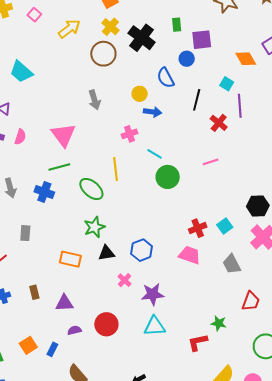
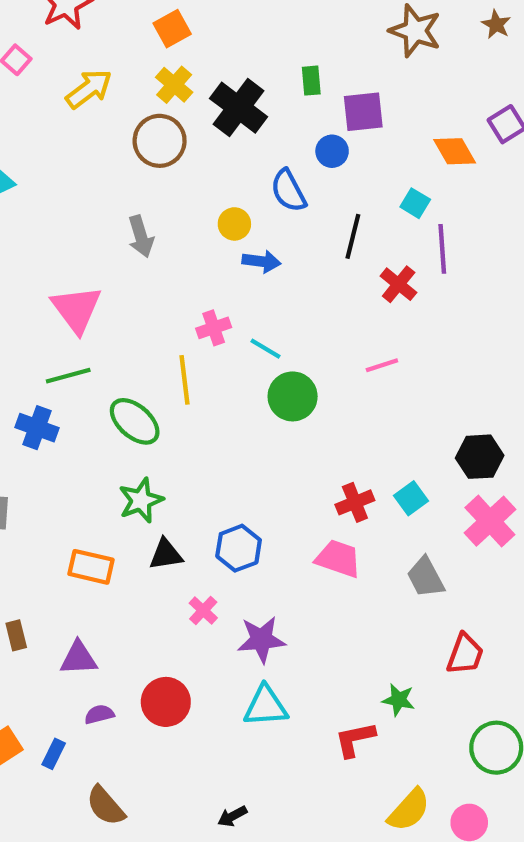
pink cross: (130, 134) -> (214, 328), moved

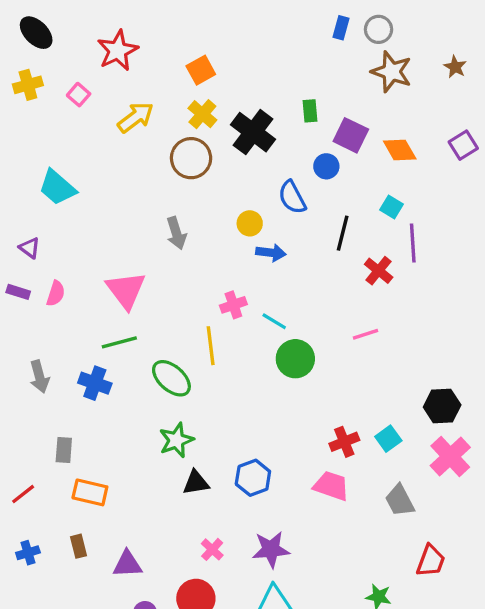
purple square: (363, 112) -> (351, 135), turned 32
orange diamond: (455, 151) -> (400, 150), moved
orange rectangle: (91, 567) -> (90, 492), moved
pink cross: (203, 610) -> (212, 549), moved

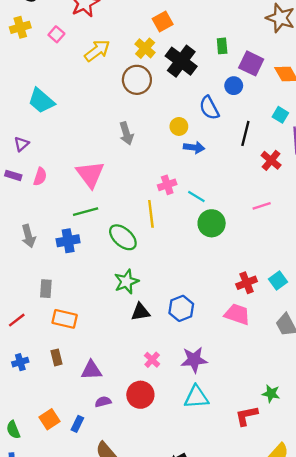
orange square: (201, 70) -> (163, 21), moved
purple triangle: (30, 248) -> (21, 144), turned 42
blue cross: (95, 383) -> (68, 241), turned -30

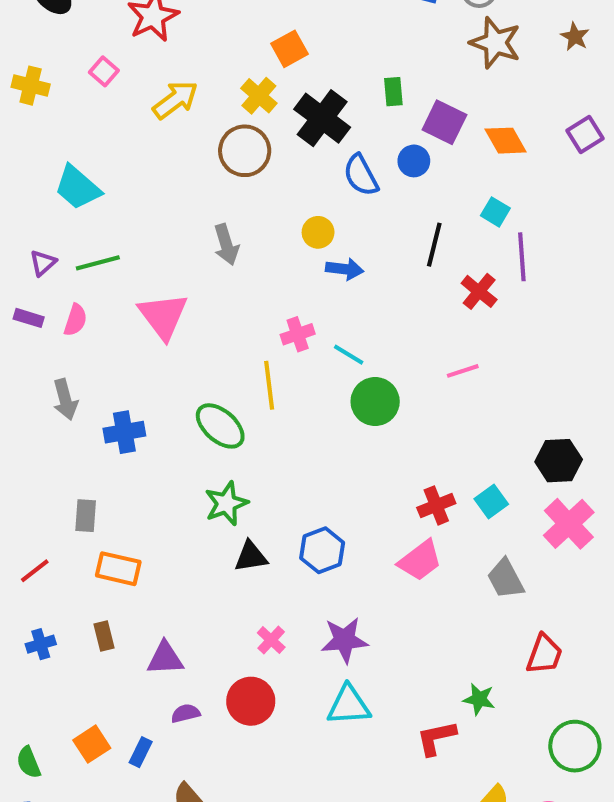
yellow cross: (20, 27) -> (31, 86), moved, turned 30
blue semicircle: (209, 108) -> (361, 175), moved
green line: (86, 212) -> (98, 263), moved
gray arrow: (28, 236) -> (65, 399), moved
pink trapezoid: (237, 314) -> (420, 561), turned 124

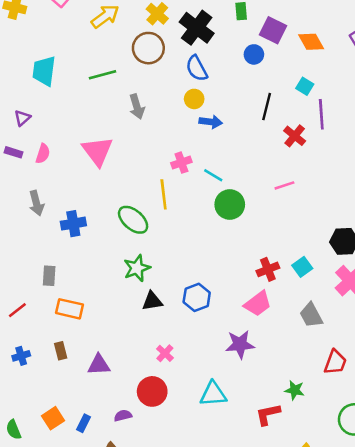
blue semicircle: (361, 175) -> (197, 68), moved
cyan trapezoid: (77, 187) -> (44, 71), turned 56
green line: (98, 263) -> (103, 75), moved
purple star: (345, 640) -> (240, 344), moved
purple semicircle: (186, 713) -> (123, 416), moved

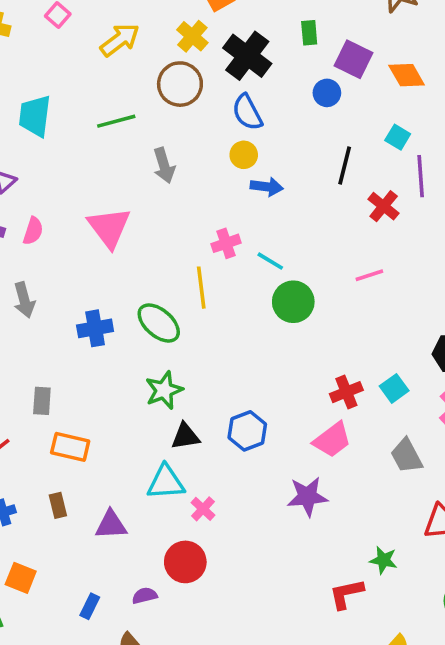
blue cross: (73, 224) -> (95, 328), moved
cyan triangle: (213, 394) -> (166, 482), moved
orange square: (53, 418) -> (21, 578), moved, turned -35

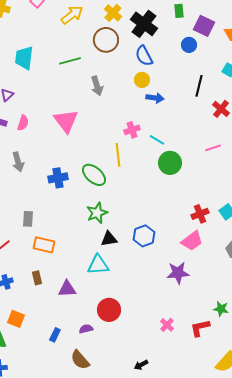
pink cross: (203, 509) -> (167, 325), moved

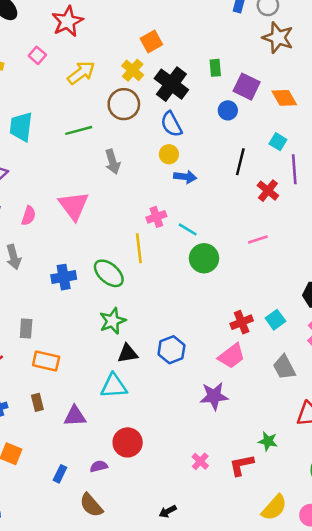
pink semicircle: (23, 123) -> (29, 216), moved

